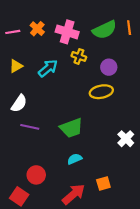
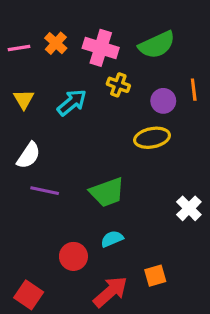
orange line: (129, 28) -> (194, 90), moved
yellow triangle: (16, 66) -> (24, 99), turned -32
red circle: (36, 175) -> (73, 256), moved

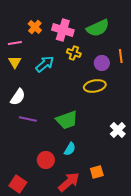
pink line: (19, 48) -> (15, 43), moved
cyan semicircle: (112, 239) -> (70, 149), turned 144

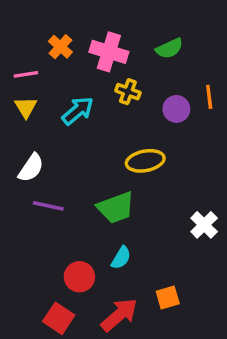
green semicircle: (98, 28) -> (169, 48), size x0.7
yellow ellipse: (95, 86) -> (145, 161), moved
red square: (18, 184) -> (59, 318), moved

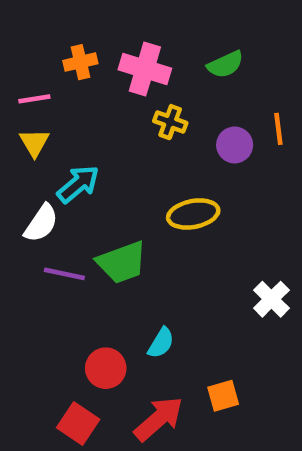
orange cross: (60, 47) -> (80, 62), turned 35
cyan arrow: (78, 111) -> (78, 184), moved
green trapezoid: (116, 208) -> (122, 262), moved

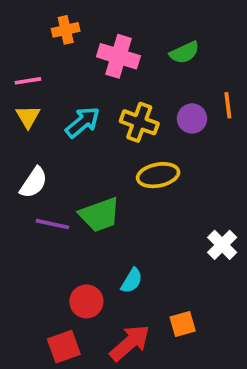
orange cross: (80, 62) -> (66, 30), moved
yellow cross: (170, 122) -> (139, 122), moved, size x1.4
cyan arrow: (78, 184) -> (83, 122), moved
red square: (78, 423) -> (64, 347), turned 36

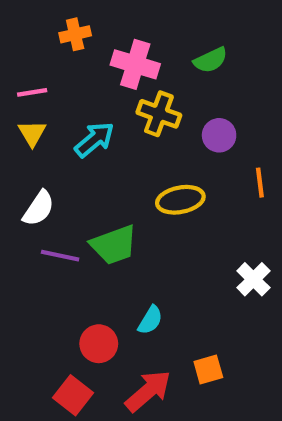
orange line: (228, 105) -> (260, 183), moved
yellow cross: (139, 122) -> (159, 114), moved
red square: (64, 347) -> (73, 395), turned -32

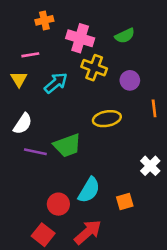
pink line: (32, 92) -> (30, 55), moved
cyan semicircle: (150, 320) -> (89, 190), size x1.5
orange square: (208, 370) -> (125, 202), moved

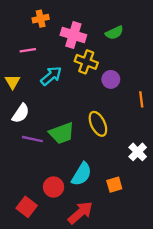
yellow triangle: (19, 79) -> (13, 82), moved
purple circle: (130, 80) -> (111, 79), moved
yellow ellipse: (107, 119) -> (98, 124), moved, turned 75
red square: (43, 235) -> (27, 207), moved

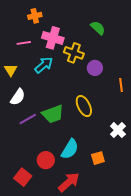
green semicircle: (114, 33) -> (98, 28), turned -112
pink cross: (73, 35) -> (53, 38), moved
purple line: (32, 139) -> (28, 119), turned -42

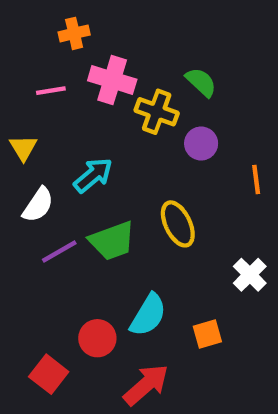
green semicircle: (98, 28) -> (201, 82), moved
cyan arrow: (44, 65) -> (93, 175), moved

